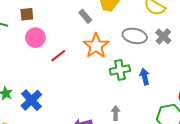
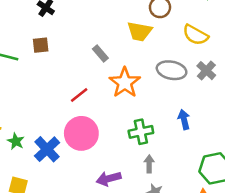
gray rectangle: (85, 16) -> (100, 53), moved
pink circle: (35, 38) -> (81, 133), moved, size x1.4
green cross: (120, 70) -> (141, 132), moved

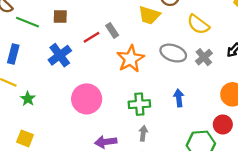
red line: (79, 95) -> (92, 37), moved
blue cross: (47, 149) -> (60, 55), moved

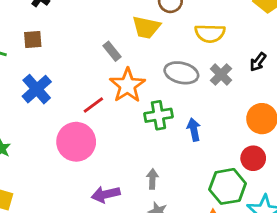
yellow semicircle: (198, 24) -> (210, 33), turned -30
gray rectangle: (112, 30) -> (112, 51), moved
red line: (92, 37) -> (93, 105), moved
green cross: (139, 104) -> (158, 115), moved

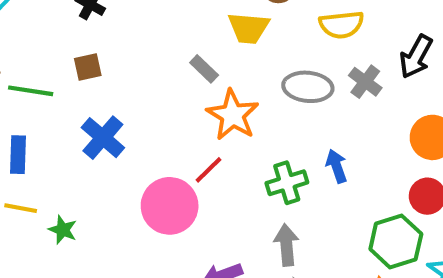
black arrow: (258, 62) -> (416, 57), size x1.5
red line: (93, 105) -> (209, 170), moved
green cross: (158, 115) -> (287, 183), moved
gray arrow: (152, 179) -> (286, 245), size x1.4

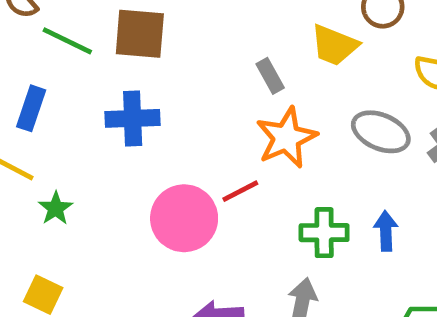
brown square: (88, 67) -> (140, 34), size x1.6
blue cross: (103, 138) -> (133, 118), turned 30

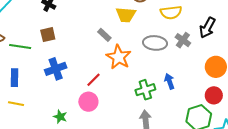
brown square: (140, 34) -> (48, 35), size x0.7
red line: (240, 191) -> (93, 80), moved
green star: (56, 208) -> (60, 117), moved
pink circle: (184, 218) -> (88, 102), size x0.7

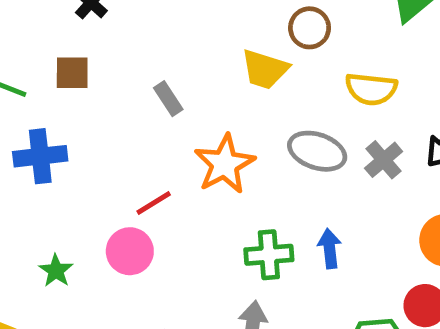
gray rectangle: (104, 35) -> (168, 99), moved
blue cross: (56, 69) -> (40, 156), moved

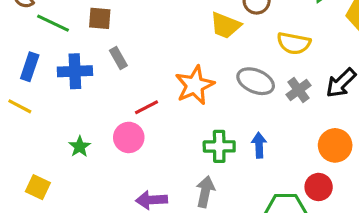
gray rectangle: (168, 99) -> (118, 58), moved

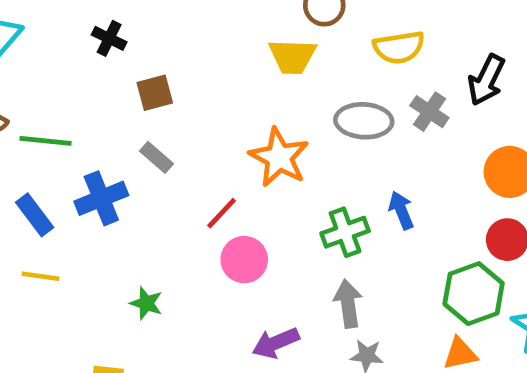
brown square: (100, 18) -> (155, 93), moved
blue rectangle: (30, 67) -> (35, 215), turned -36
pink circle: (129, 137) -> (244, 260), moved

